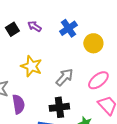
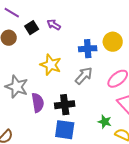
blue cross: (68, 28) -> (88, 49), moved, turned 30
black cross: (59, 107) -> (65, 105), moved

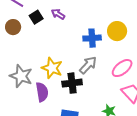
yellow star: (51, 65) -> (52, 68), moved
black cross: (65, 105) -> (72, 83), moved

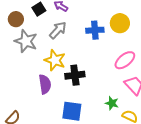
gray arrow: (88, 65) -> (58, 30), moved
gray star: (21, 76) -> (26, 41), moved

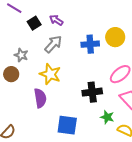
brown circle: (16, 19) -> (11, 74), moved
gray star: (26, 41) -> (21, 55), size x0.6
black cross: (75, 75) -> (92, 92), moved

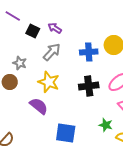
black square: (34, 23) -> (33, 31), turned -32
black cross: (92, 92) -> (89, 86), moved
purple semicircle: (40, 98) -> (39, 106), turned -42

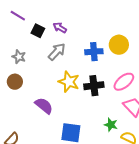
gray star: (20, 63) -> (19, 57), moved
yellow star: (49, 82) -> (69, 82), moved

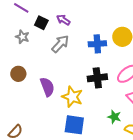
gray star: (19, 57) -> (22, 37), moved
yellow star: (69, 82) -> (72, 97), moved
purple semicircle: (44, 106) -> (47, 87), moved, turned 30

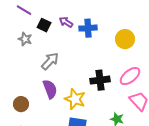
gray arrow: (60, 44) -> (50, 61), moved
blue cross: (97, 44) -> (88, 28), moved
brown circle: (18, 74) -> (21, 104), moved

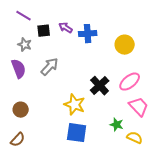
black square: (44, 25) -> (44, 31), turned -32
black cross: (100, 80) -> (100, 86), turned -36
purple semicircle: (50, 89) -> (19, 69), moved

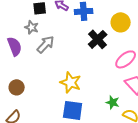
gray star: (25, 45) -> (32, 27), moved
black cross: (100, 86) -> (98, 39), moved

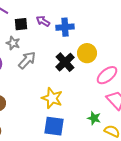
yellow circle: (121, 22) -> (87, 53), moved
black cross: (98, 39) -> (65, 62), moved

